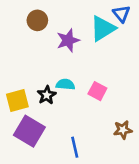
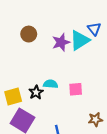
purple star: (68, 40) -> (61, 42), moved
pink square: (97, 91) -> (76, 89), turned -32

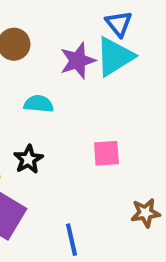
blue triangle: (94, 29) -> (119, 24), moved
cyan semicircle: (51, 84) -> (39, 104), moved

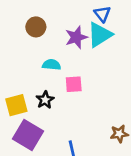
pink square: (106, 153) -> (74, 84), moved

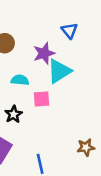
cyan triangle: (100, 35) -> (59, 71), moved

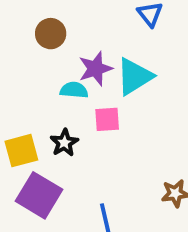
purple star: (44, 53) -> (95, 69), moved

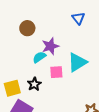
cyan triangle: (134, 76) -> (77, 62), moved
cyan semicircle: (74, 90) -> (39, 57), turned -40

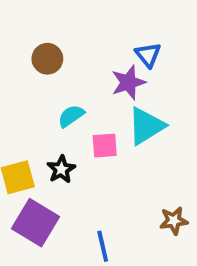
blue triangle: (78, 18) -> (148, 55), moved
purple star: (50, 46) -> (128, 82), moved

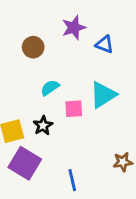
blue triangle: (148, 55) -> (105, 44), turned -30
purple star: (128, 82) -> (74, 28), moved

